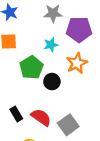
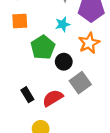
red semicircle: (41, 117) -> (53, 98), turned -66
gray square: (68, 125) -> (80, 83), moved

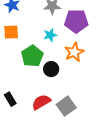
gray square: (80, 83) -> (66, 106), moved
black rectangle: (27, 95) -> (10, 99), moved

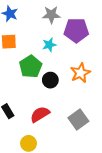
orange star: (74, 52) -> (80, 73), moved
gray square: (66, 106) -> (78, 120), moved

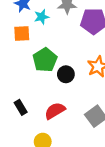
cyan star: (49, 45) -> (42, 17), moved

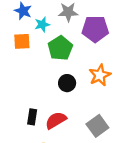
green pentagon: (45, 60) -> (60, 48), moved
black rectangle: (21, 107) -> (32, 117), moved, turned 40

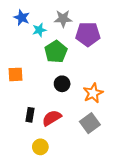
orange square: (22, 41) -> (16, 74), moved
orange star: (100, 75) -> (93, 93), moved

